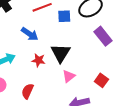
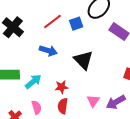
red star: (38, 60) -> (62, 87), moved
pink triangle: (69, 76) -> (93, 101), moved

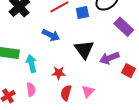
cyan arrow: (33, 82) -> (31, 63), turned -72
purple arrow: (116, 102) -> (109, 58), moved
red semicircle: (63, 106) -> (66, 93), moved

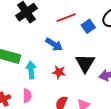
blue square: (82, 13) -> (88, 26), turned -32
red star: (59, 73) -> (59, 72), moved

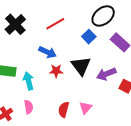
blue square: (88, 26) -> (89, 37), moved
red star: (59, 72) -> (56, 71), moved

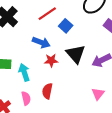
blue square: (89, 37) -> (66, 26), moved
pink triangle: (86, 108) -> (98, 94), moved
red semicircle: (64, 110) -> (47, 91), moved

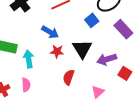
blue square: (66, 26) -> (92, 20), moved
red semicircle: (47, 91) -> (69, 77), moved

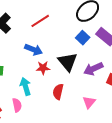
blue square: (92, 20) -> (83, 38), moved
cyan arrow: (29, 59) -> (26, 86), moved

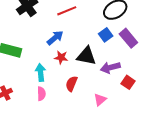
blue arrow: (34, 50) -> (55, 38), turned -72
black triangle: (68, 62) -> (86, 56), turned -50
pink semicircle: (17, 105) -> (41, 94), moved

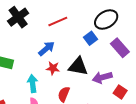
blue square: (106, 35) -> (91, 38), moved

